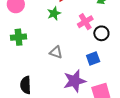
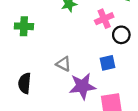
gray triangle: (56, 52) -> (64, 64), moved

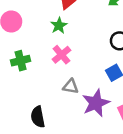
pink cross: (104, 19) -> (61, 55), moved

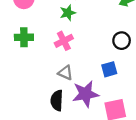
black semicircle: (38, 117) -> (57, 100), moved

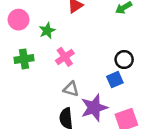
green star: (68, 13) -> (47, 31), moved
black circle: (122, 41) -> (124, 60), moved

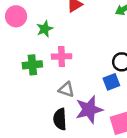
pink cross: (65, 57) -> (62, 56), turned 30
green cross: (24, 59) -> (32, 65), moved

